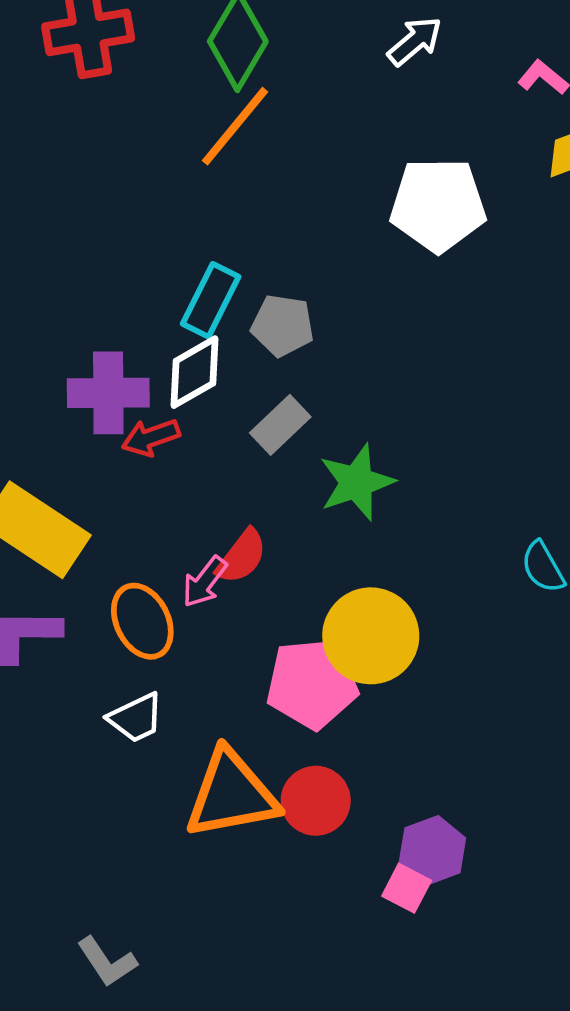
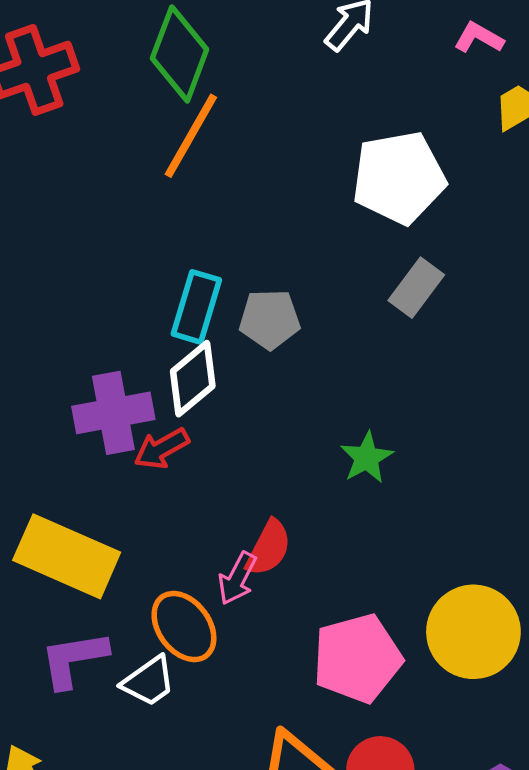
gray rectangle: (280, 425) -> (416, 288), moved
green star: (356, 482) -> (367, 458), size x0.7
yellow circle: (371, 636) -> (473, 632), moved
white trapezoid: (136, 718) -> (149, 681), moved

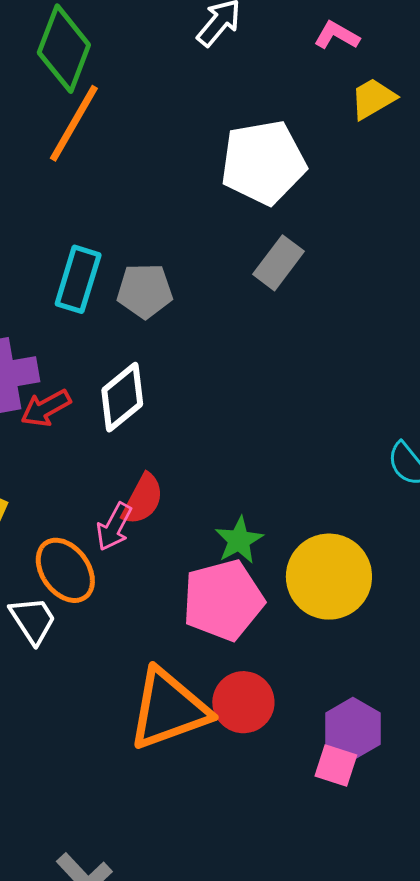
white diamond: (193, 379) -> (122, 397), moved
green star: (367, 458) -> (239, 540), moved
white trapezoid: (149, 681) -> (33, 620), turned -88

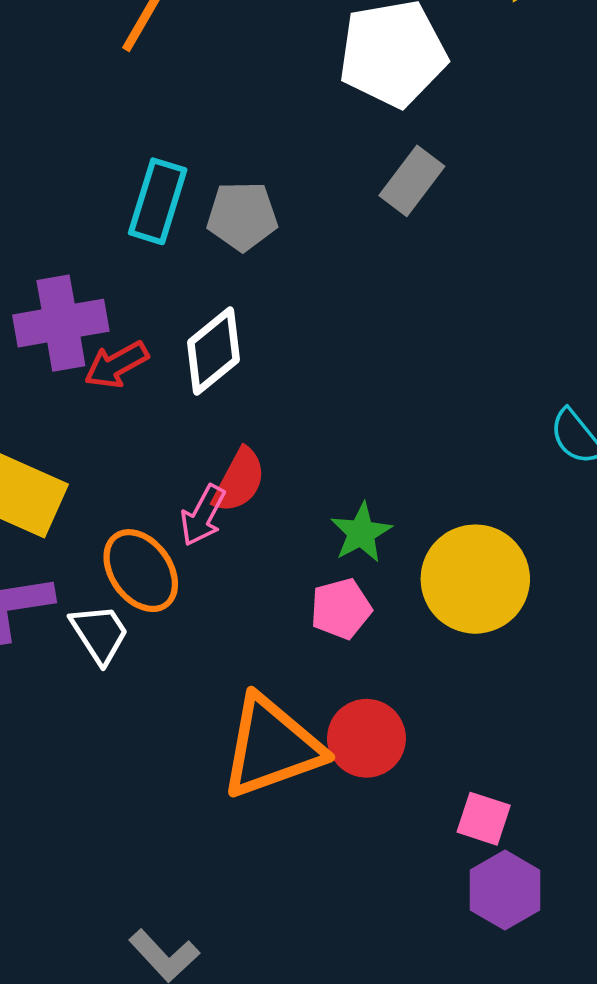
pink pentagon: (223, 600) -> (341, 609), size x0.6
purple hexagon: (353, 729) -> (505, 890), moved

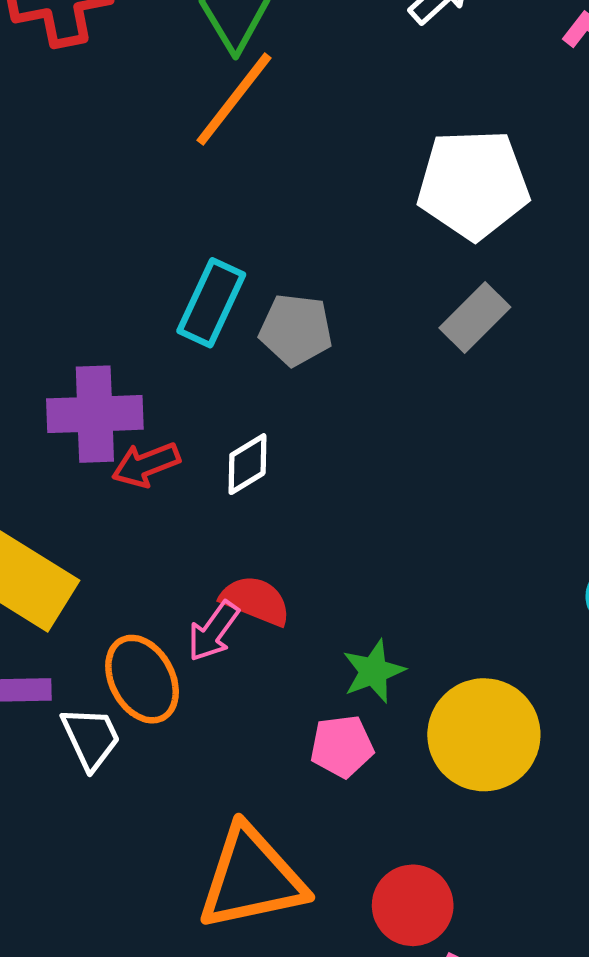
white diamond: (213, 351) -> (247, 464), size x0.7
red semicircle: (239, 480) -> (256, 601), turned -104
red circle: (366, 738) -> (413, 905), moved

